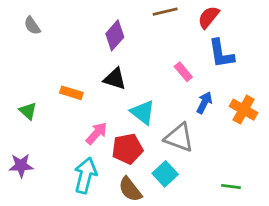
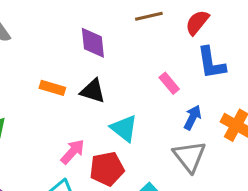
purple diamond: (115, 35) -> (93, 43), turned -48
orange rectangle: (71, 93) -> (52, 88), moved
gray triangle: (179, 138) -> (189, 156), moved, turned 32

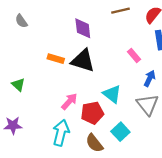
black triangle: (93, 91) -> (83, 61), size x1.4
cyan triangle: (124, 128) -> (112, 94), moved

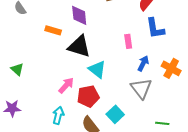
pink rectangle: (134, 55) -> (128, 41), turned 32
orange rectangle: (56, 59) -> (53, 30), moved
cyan triangle: (112, 94) -> (97, 69), moved
cyan arrow: (61, 133) -> (58, 115), size x0.7

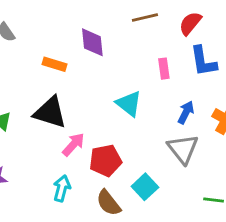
pink rectangle: (128, 41) -> (164, 69), moved
black triangle: (79, 46) -> (50, 112), moved
cyan triangle: (97, 69) -> (129, 104), moved

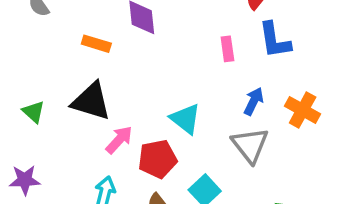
cyan triangle: (129, 104) -> (185, 119), moved

